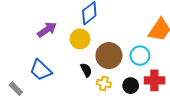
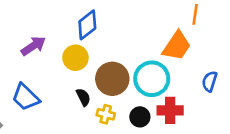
cyan circle: (140, 56) -> (152, 79), size x1.4

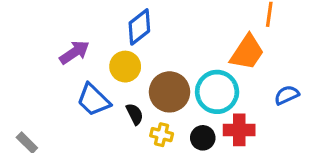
blue semicircle: (210, 81) -> (287, 95), turned 48
blue trapezoid: (26, 97) -> (93, 100), moved

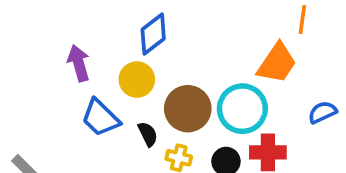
purple arrow: (74, 52) -> (79, 63), turned -72

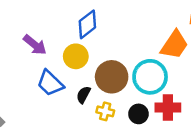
purple arrow: (79, 63) -> (35, 45), turned 145
black semicircle: (148, 134) -> (83, 95), turned -126

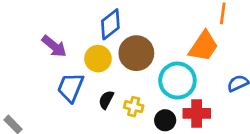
brown circle: (112, 77) -> (136, 53), moved
blue trapezoid: (50, 83) -> (71, 87), turned 68
yellow cross: (105, 111) -> (134, 107), moved

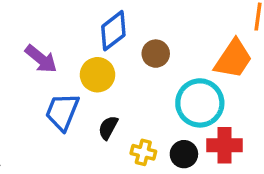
brown circle: (136, 53) -> (156, 54), moved, size x0.6
yellow cross: (134, 107) -> (143, 152), moved

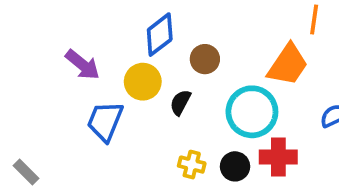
black semicircle: (108, 128) -> (180, 102), moved

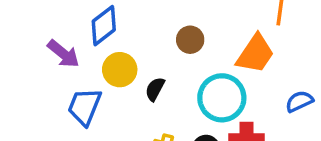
blue diamond: (160, 35) -> (104, 26), moved
brown circle: (205, 59) -> (190, 40), moved

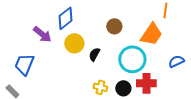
blue trapezoid: (84, 107) -> (24, 64), moved

